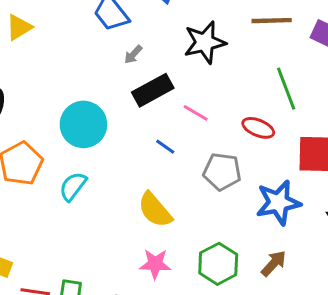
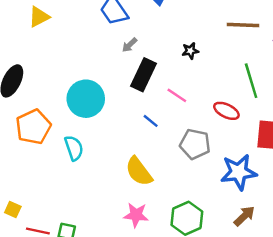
black star: (205, 42) -> (190, 51), moved, size x0.5
black rectangle: (153, 90) -> (143, 75), turned -40
cyan semicircle: (73, 186) -> (74, 148), turned 120
brown arrow: (274, 263) -> (244, 216), moved

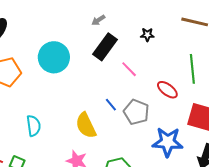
blue line: (151, 121) -> (111, 105), moved
cyan semicircle: (74, 148) -> (34, 126), moved

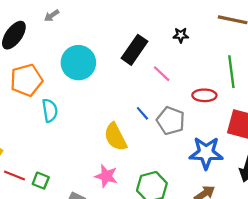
gray arrow: (98, 20) -> (52, 16), moved
red ellipse: (167, 90) -> (204, 95), turned -35
cyan semicircle: (34, 126) -> (50, 110), moved

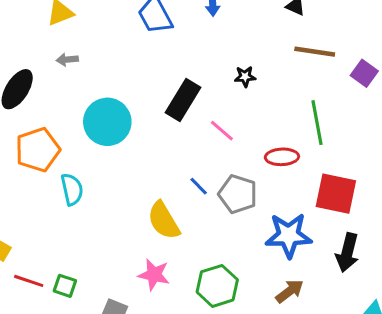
gray arrow: (52, 16) -> (67, 60), turned 32

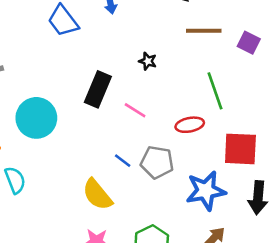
black star: (245, 77) -> (148, 61), turned 30

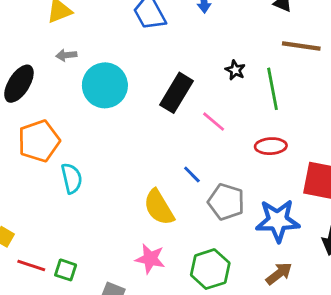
green line: (215, 91) -> (272, 89), moved
cyan circle: (36, 118) -> (105, 85), moved
gray pentagon: (157, 162) -> (226, 202), moved

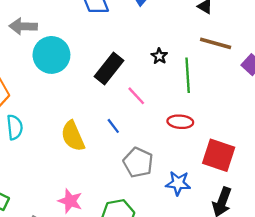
gray arrow: (66, 55) -> (23, 26), size x1.6
blue line: (192, 174) -> (113, 126), moved
yellow semicircle: (159, 207) -> (73, 136), moved
blue star: (278, 221) -> (178, 183), size x0.7

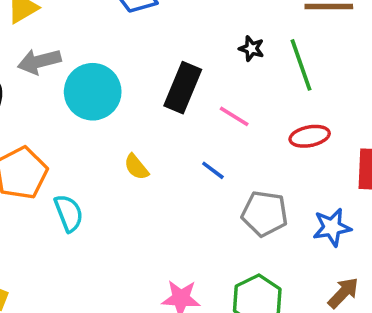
yellow semicircle: (73, 136) -> (136, 167), moved, size x0.6

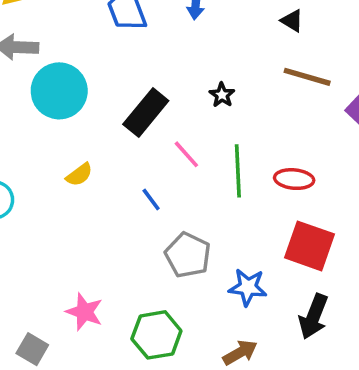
green line: (301, 65) -> (238, 171), moved
red ellipse: (310, 136) -> (294, 179), moved
yellow semicircle: (136, 167) -> (79, 175), turned -104

